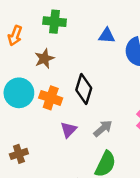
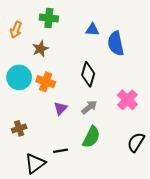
black diamond: (84, 89) -> (88, 74), moved

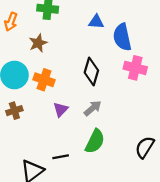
pink cross: (127, 100) -> (135, 68), moved, turned -30
brown cross: (19, 128) -> (14, 111), moved

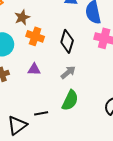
orange cross: (44, 80) -> (35, 36), moved
purple triangle: (61, 109) -> (34, 69), moved, turned 48

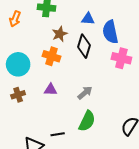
brown star: (22, 17) -> (60, 34), moved
black diamond: (67, 41) -> (84, 46), moved

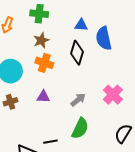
brown star: (60, 34) -> (41, 40), moved
pink cross: (121, 58) -> (113, 95), moved, turned 30

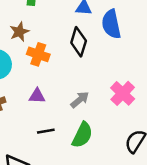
brown star: (41, 40) -> (19, 32), moved
black line: (50, 142) -> (46, 131), moved

